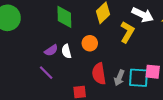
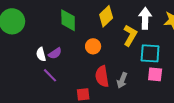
white arrow: (143, 15) -> (145, 18), turned -115
white semicircle: (66, 51) -> (41, 54), moved
cyan square: (139, 78) -> (150, 53), moved

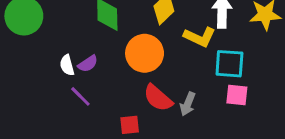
yellow L-shape: (130, 35) -> (200, 37), turned 85
orange circle: (93, 46) -> (145, 53), size x1.6
red semicircle: (102, 76) -> (158, 98), turned -40

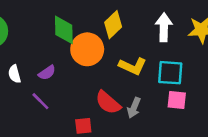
yellow L-shape: (200, 37) -> (133, 66), moved
orange circle: (145, 53) -> (87, 49), moved
white semicircle: (67, 65) -> (15, 74), moved

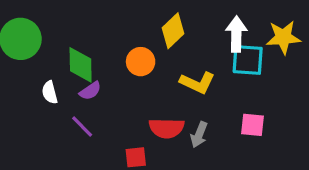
green diamond: (64, 30) -> (81, 65), moved
orange circle: (87, 49) -> (141, 62), size x0.7
cyan square: (170, 73) -> (248, 60), moved
red semicircle: (108, 103) -> (167, 128), turned -40

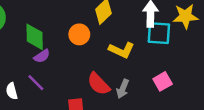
white semicircle: (50, 92) -> (12, 91), moved
pink square: (253, 125) -> (163, 81), turned -36
red semicircle: (167, 128) -> (99, 84), turned 45

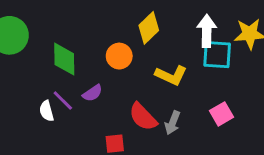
purple semicircle: (42, 56) -> (92, 93), moved
purple line: (36, 83) -> (63, 101), moved
white semicircle: (12, 91) -> (47, 111), moved

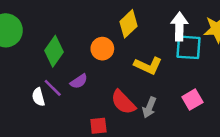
green diamond: (64, 59) -> (54, 51), turned 36

